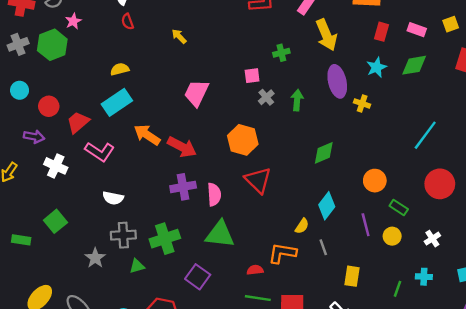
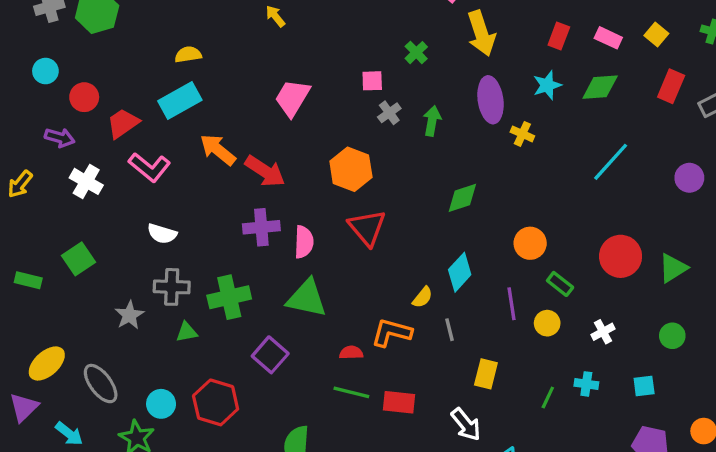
yellow square: (451, 24) -> (656, 35), turned -35
green cross: (281, 53) -> (416, 53), turned -35
cyan line: (425, 135) -> (611, 162), moved

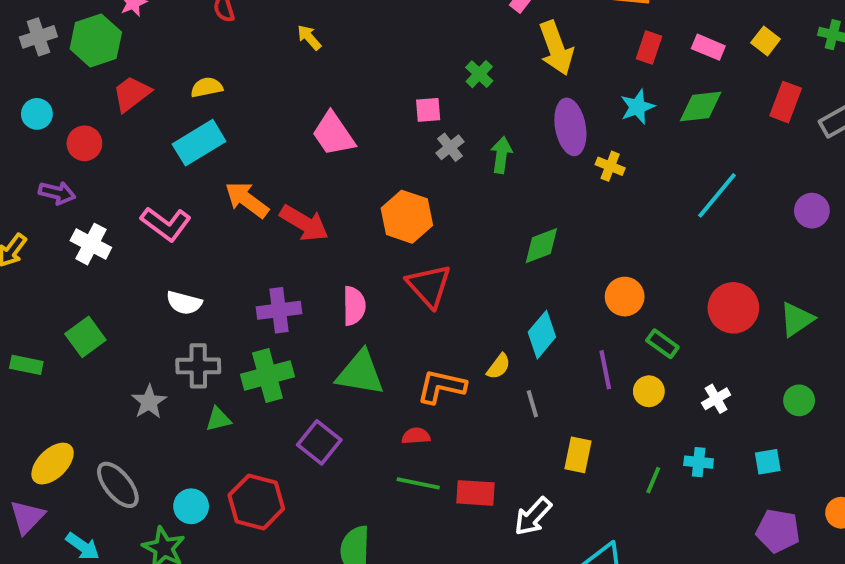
pink trapezoid: (292, 98) -> (333, 134), turned -63
red trapezoid: (123, 123) -> (132, 94), moved
purple cross: (261, 227) -> (279, 310), moved
orange L-shape: (392, 333) -> (441, 386), moved
white arrow: (466, 424) -> (533, 516), moved, turned 84

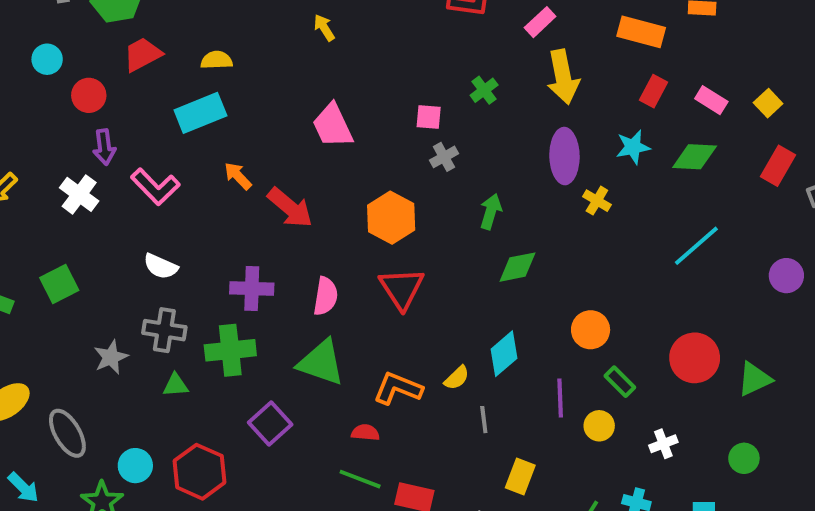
green arrow: (501, 155) -> (491, 212), moved
purple arrow: (57, 193) -> (104, 147), moved, turned 60
orange arrow: (247, 200) -> (238, 176), size x0.7

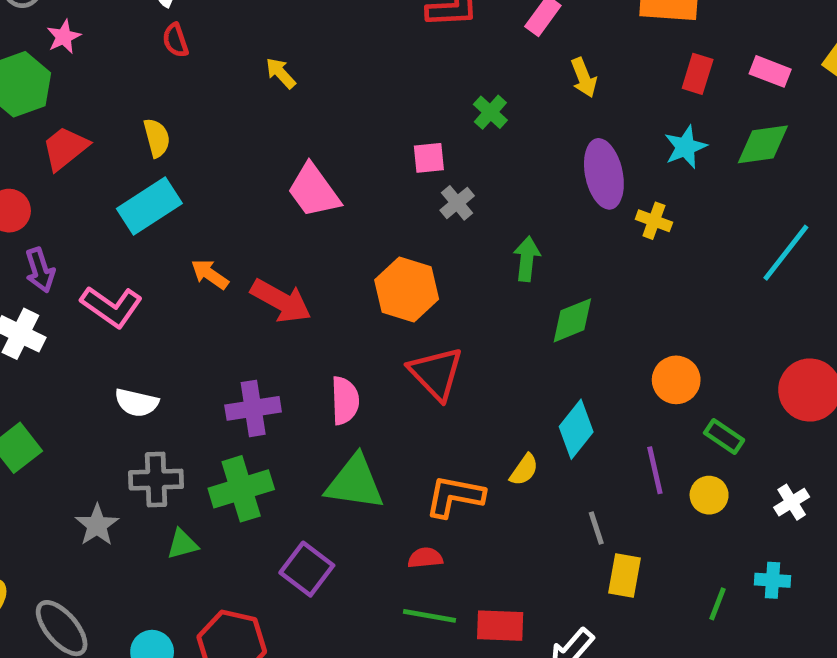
yellow semicircle: (217, 60) -> (157, 138), turned 88
yellow arrow: (563, 77) -> (584, 78), size x0.6
gray line: (484, 420) -> (596, 528), moved

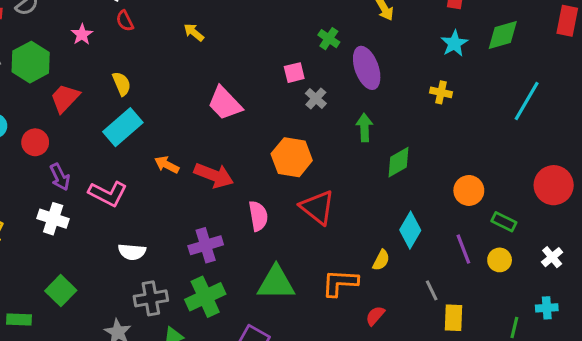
pink star: (64, 37) -> (82, 34), moved
purple ellipse: (604, 174) -> (367, 68), moved
pink semicircle: (345, 401) -> (258, 216), moved
red semicircle: (425, 558) -> (375, 316), moved, turned -35

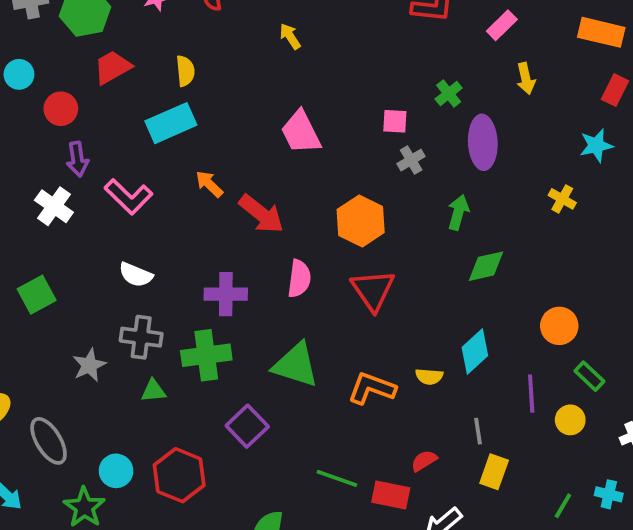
yellow semicircle: (381, 260) -> (429, 376), turned 50
red semicircle: (375, 316) -> (424, 461), moved

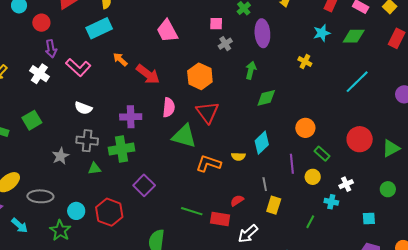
green triangle: (296, 365) -> (184, 136), moved
gray ellipse: (49, 441) -> (40, 196), turned -55
cyan cross: (609, 494) -> (331, 202), moved

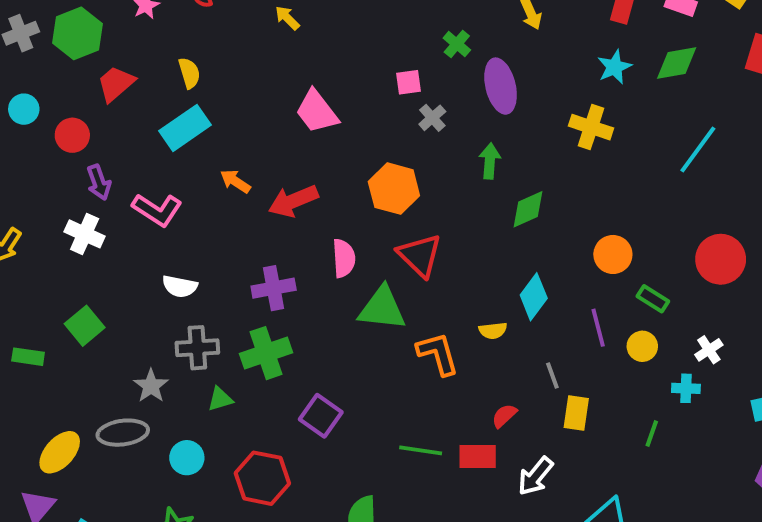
yellow cross: (305, 62) -> (591, 127), size x1.5
red arrow: (148, 74) -> (293, 201), turned 130
orange L-shape: (208, 164) -> (438, 354), turned 65
gray ellipse: (40, 196) -> (123, 433), moved
cyan circle: (76, 211) -> (187, 458), moved

